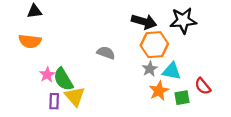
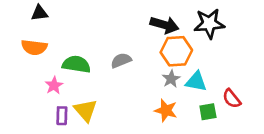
gray semicircle: (106, 53) -> (121, 60), turned -42
green semicircle: (63, 79) -> (76, 64), moved, turned 130
orange star: (159, 91) -> (166, 110), moved, turned -30

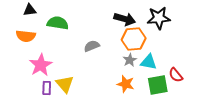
green semicircle: (76, 64) -> (58, 23), moved
pink star: (54, 85) -> (41, 65), size x1.6
green square: (208, 112) -> (158, 85), size x1.5

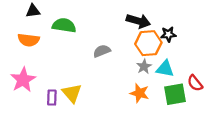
black star: (159, 18) -> (168, 34), moved, size x0.6
pink star: (41, 65) -> (23, 80), moved

